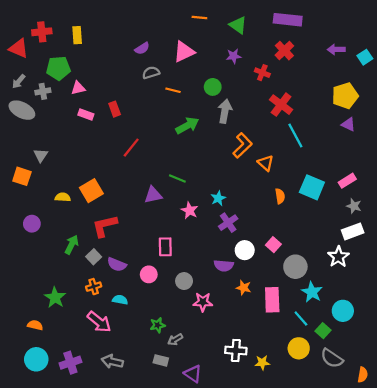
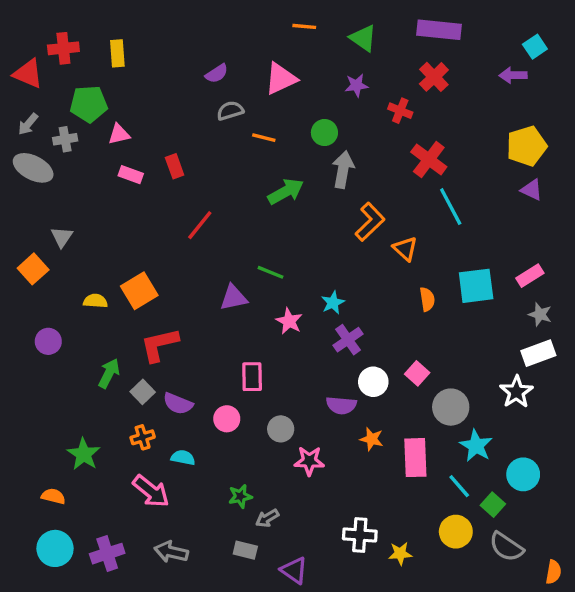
cyan square: (365, 57) -> (535, 47), moved
orange square: (22, 176) -> (33, 269), turned 30
cyan square: (312, 187) -> (476, 286), turned -30

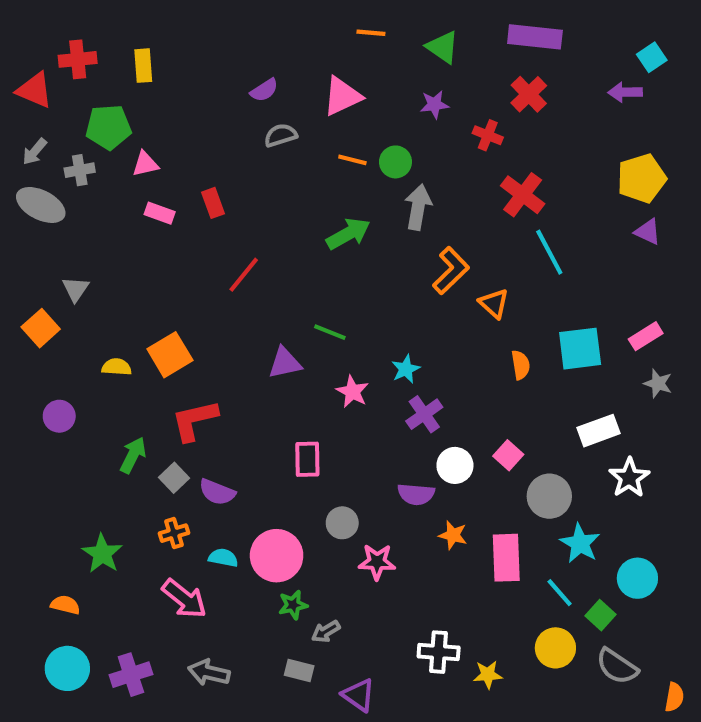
orange line: (264, 138) -> (352, 160), moved
white rectangle: (538, 353) -> (599, 431), moved
pink circle: (227, 419) -> (277, 556), moved, size x1.6

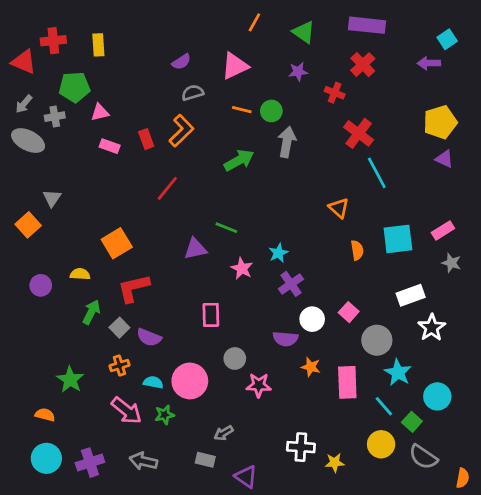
orange line: (371, 33) -> (254, 22), turned -66
orange L-shape: (451, 271) -> (181, 131), moved
yellow semicircle: (117, 367) -> (80, 274), moved
green star: (293, 605) -> (164, 415), moved

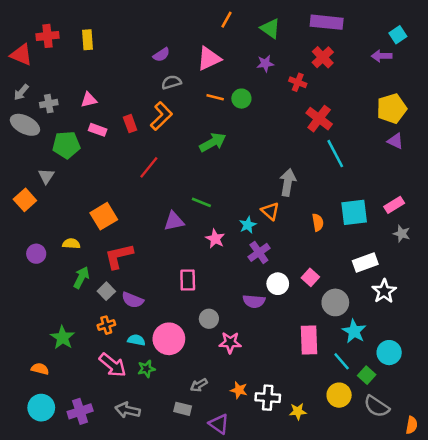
green pentagon: (74, 87) -> (66, 145), moved
gray arrow: (287, 142) -> (288, 182), moved
orange triangle: (339, 208) -> (270, 211), moved
orange star: (311, 367) -> (239, 390), moved

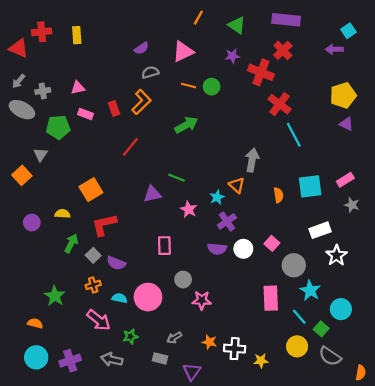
red cross: (298, 82) -> (261, 72), size x1.6
purple semicircle: (254, 301) -> (217, 249), moved
green star: (146, 369) -> (130, 337), moved
purple triangle: (219, 424) -> (192, 372), turned 30

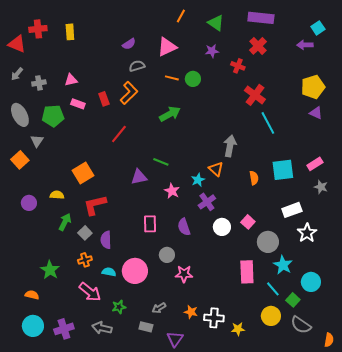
red cross: (261, 72) -> (238, 66), size x0.6
gray ellipse: (22, 110) -> (20, 115), moved, turned 35
purple semicircle: (217, 249) -> (184, 227), moved, turned 66
purple semicircle: (116, 263) -> (106, 240), turned 66

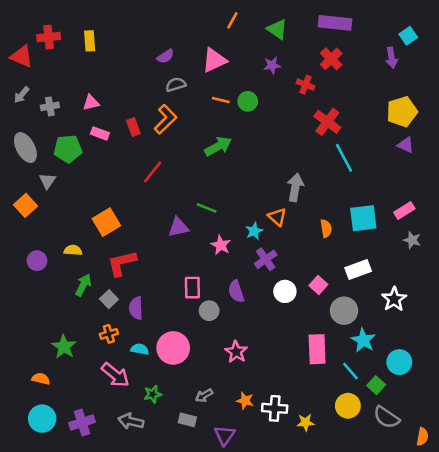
purple arrow: (305, 45) -> (392, 58), turned -98
white rectangle: (292, 210) -> (358, 270), moved
gray circle: (167, 255) -> (209, 311), moved
pink star: (184, 274) -> (236, 352), turned 30

